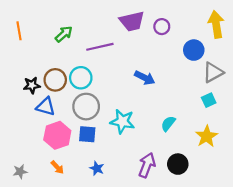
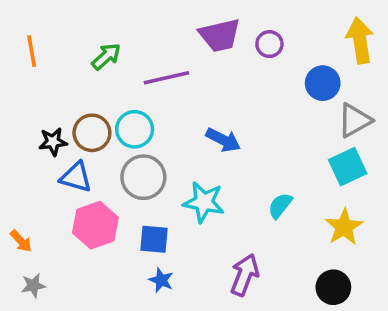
blue arrow: (145, 78) -> (223, 140), moved
cyan square: (209, 100) -> (348, 167), size x1.5
blue square: (87, 134) -> (154, 239), moved
black circle: (178, 164) -> (333, 287), moved
orange arrow: (57, 167) -> (21, 241), moved

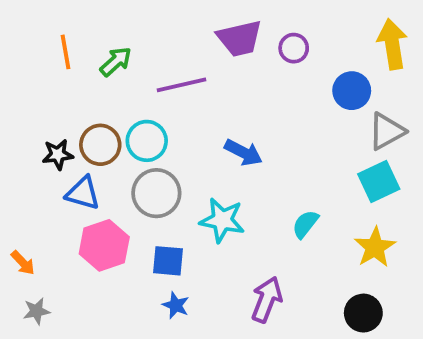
orange line: (32, 51) -> (65, 52), moved

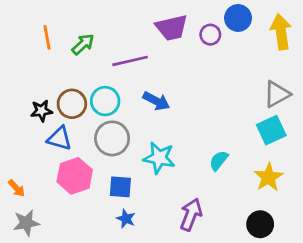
blue circle: (352, 91) -> (238, 18), moved
blue arrow: (243, 153) -> (156, 101), moved
gray star: (36, 311) -> (26, 223), size x1.4

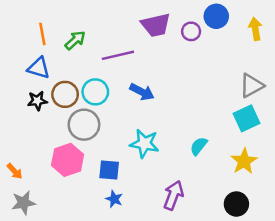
yellow arrow: (281, 32) -> (255, 29), size x0.7
blue triangle: (59, 138) -> (39, 68), moved
gray circle: (112, 138) -> (84, 125), moved

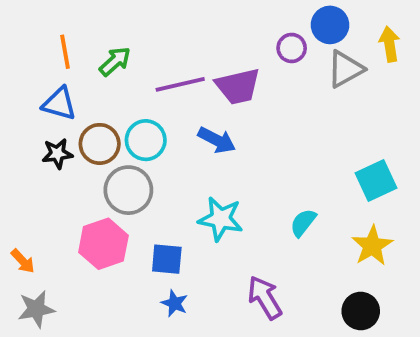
purple trapezoid: (156, 25) -> (238, 86), moved
gray triangle: (252, 86) -> (345, 69), moved
purple arrow: (173, 195) -> (265, 298), turned -52

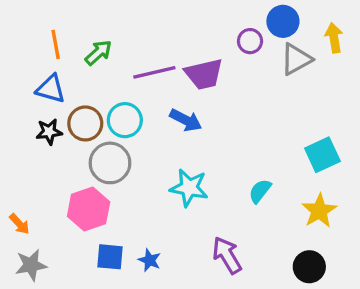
blue square: (167, 259) -> (110, 257), moved

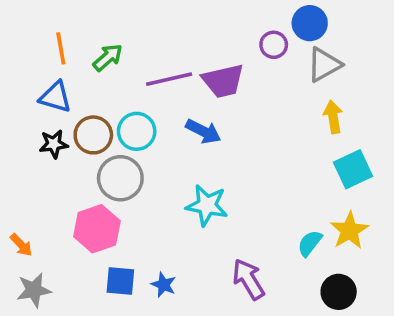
yellow arrow: (334, 38) -> (333, 117), moved
cyan semicircle: (260, 191) -> (310, 243), moved

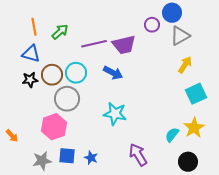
yellow arrow: (333, 117) -> (185, 65), turned 42
gray star: (34, 290) -> (42, 161), moved

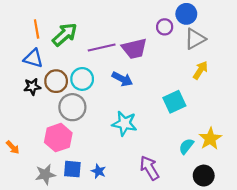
green arrow: (60, 32) -> (65, 34), size x1.4
cyan square: (196, 94) -> (174, 102), moved

